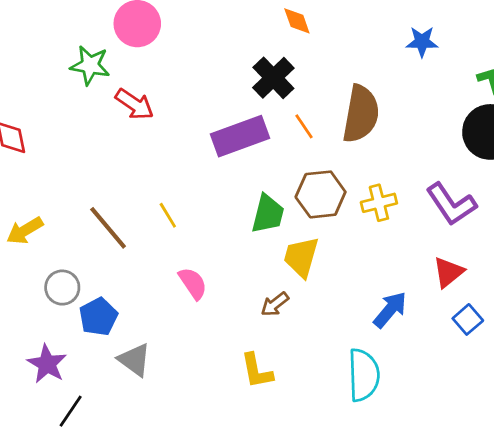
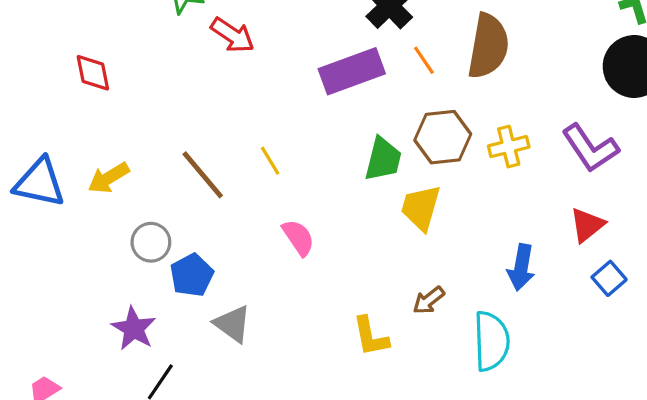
brown arrow: (275, 304) -> (429, 300), moved
blue arrow: (390, 310) -> (521, 267), turned 150

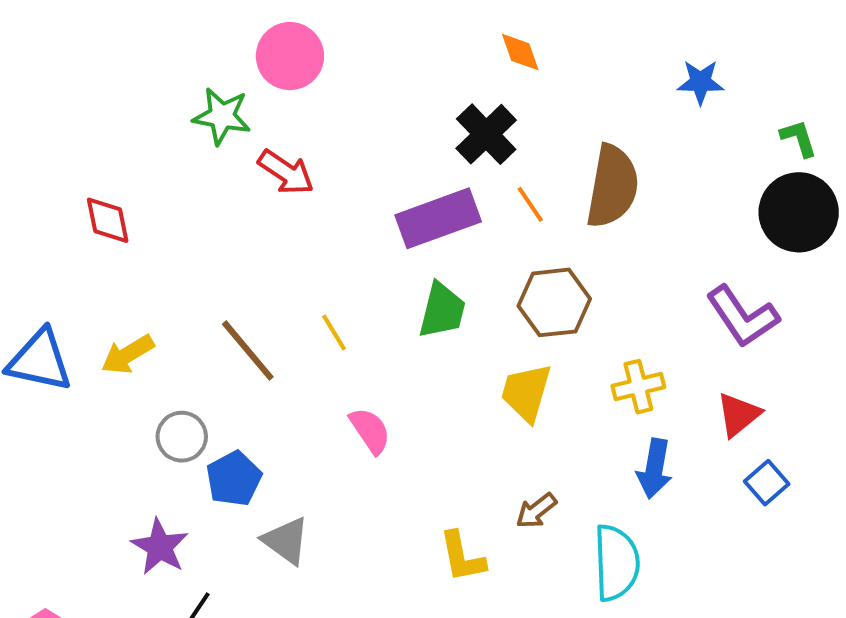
yellow cross: (509, 147) -> (638, 387), moved
green trapezoid: (383, 159) -> (442, 310), moved

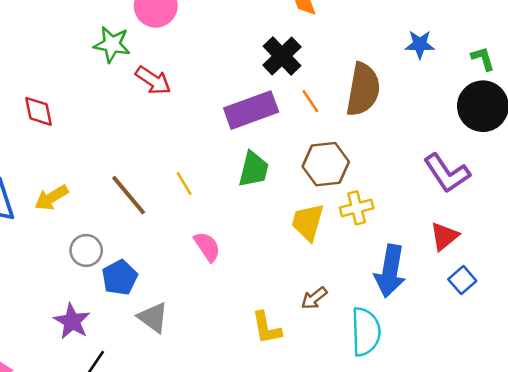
blue star: (700, 82) -> (420, 44), moved
yellow cross: (638, 387) -> (357, 208), moved
blue arrow: (654, 469) -> (390, 271), size x1.4

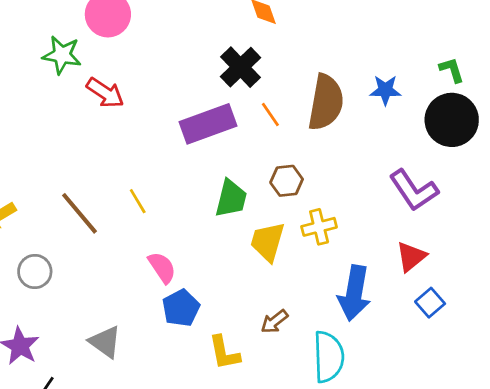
blue star: (420, 44) -> (385, 90), moved
brown hexagon: (326, 164) -> (287, 181), size x0.7
green trapezoid: (254, 169) -> (231, 198), moved
blue pentagon: (120, 278) -> (181, 308), moved

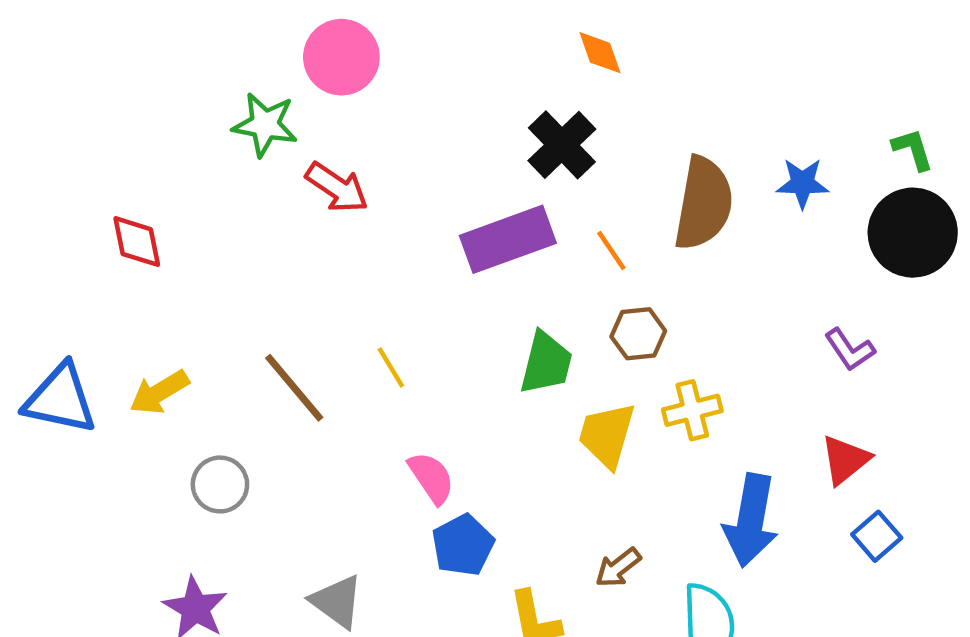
orange line: (270, 114) -> (611, 251), moved
purple L-shape: (414, 190) -> (850, 350), size x0.6

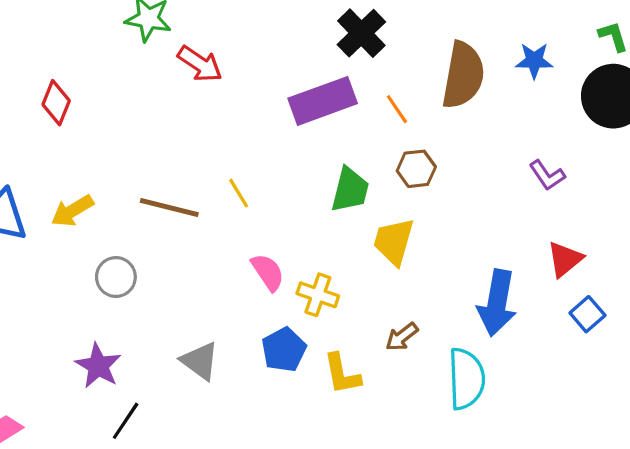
red diamond: (137, 242) -> (56, 103), turned 33
purple L-shape: (850, 350) -> (547, 175), moved
brown line: (294, 388) -> (169, 208), turned -36
yellow cross: (692, 410) -> (318, 295), moved, turned 33
blue pentagon: (463, 545) -> (284, 350), moved

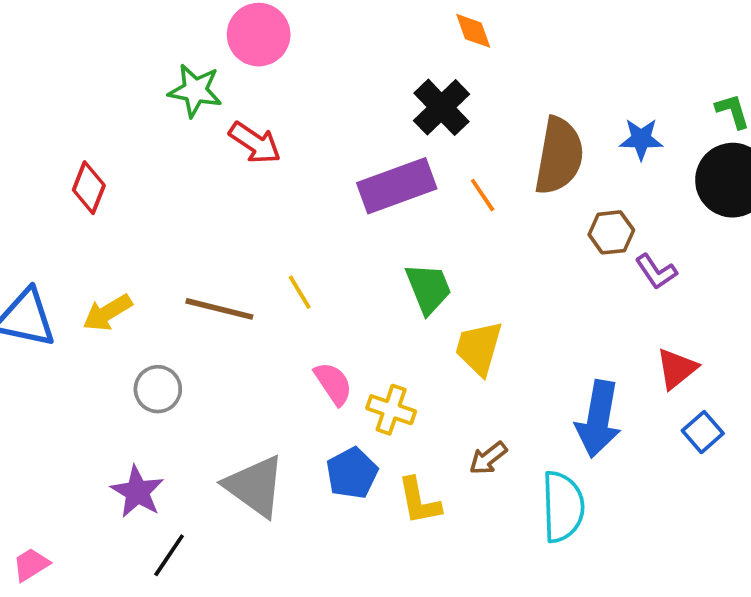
brown hexagon: (416, 169) -> (611, 232), moved
green trapezoid: (350, 190) -> (428, 288), turned -36
gray triangle: (200, 361) -> (255, 486), size x1.4

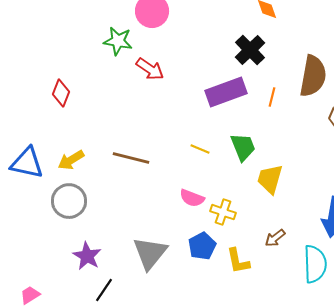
orange line: (483, 195) -> (272, 97), turned 48
yellow line: (300, 292) -> (200, 149), moved, turned -36
pink semicircle: (333, 384) -> (192, 198), turned 145
gray circle: (158, 389) -> (69, 201), moved, size x1.4
gray triangle: (255, 486) -> (150, 253), turned 33

